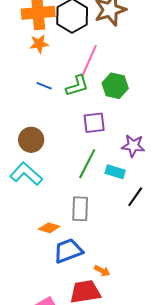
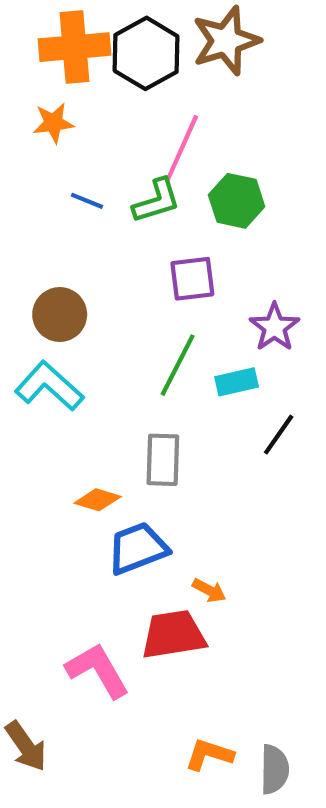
orange star: (39, 44) -> (53, 123), moved
purple star: (133, 146) -> (274, 327), turned 30
cyan rectangle: (115, 172) -> (237, 382), turned -30

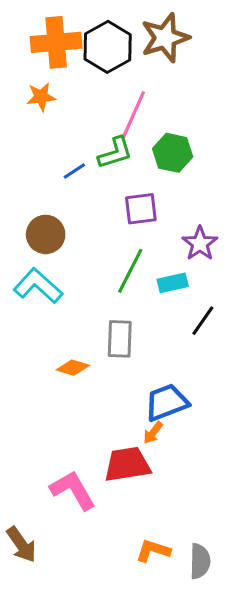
blue line: (87, 201) -> (74, 171), moved, turned -55
blue trapezoid: (138, 548) -> (167, 402), moved
orange arrow: (209, 590) -> (153, 433), turned 100

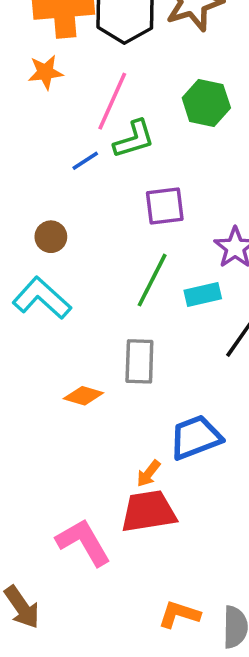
pink line: (133, 115) -> (112, 101), moved
green hexagon: (173, 153) -> (206, 103), moved
brown circle: (46, 234) -> (51, 237), size x0.7
orange arrow: (153, 433) -> (148, 473), moved

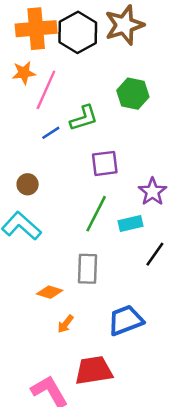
pink line: (112, 101) -> (46, 90), moved
orange arrow: (148, 473) -> (66, 324), moved

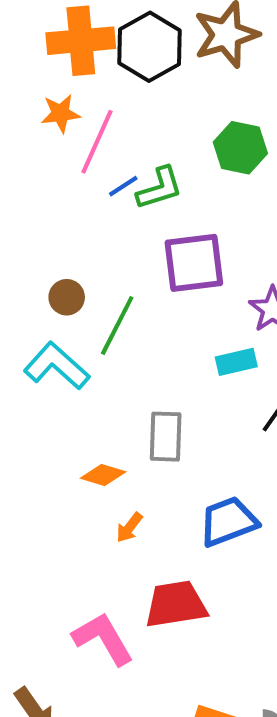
blue line: (51, 133) -> (123, 186), moved
purple square: (105, 163) -> (194, 263), size x1.4
green line: (96, 214) -> (117, 326), moved

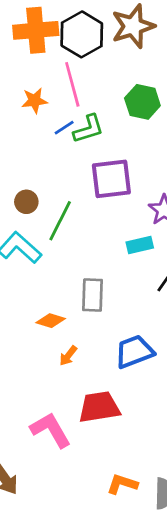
orange star: (61, 113) -> (34, 101), moved
pink line: (97, 142) -> (72, 84), moved, turned -39

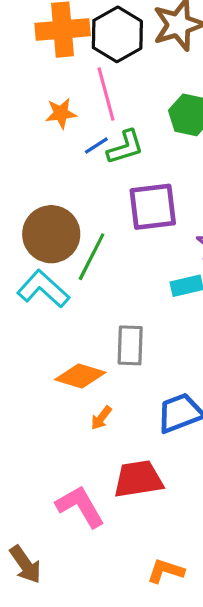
brown circle: (26, 202) -> (51, 234), size x2.0
orange diamond: (51, 321) -> (80, 376), size x1.4

